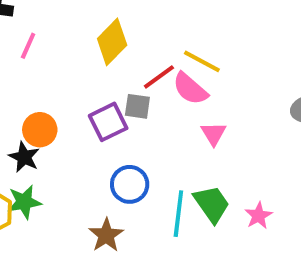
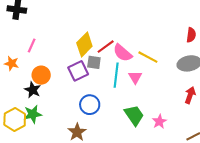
yellow diamond: (112, 42) -> (84, 44), moved
pink line: (28, 46) -> (32, 45), moved
yellow line: (202, 61) -> (148, 57), moved
cyan line: (178, 214) -> (116, 75), moved

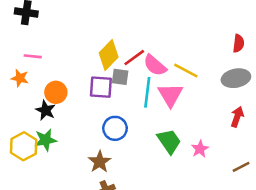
pink line: (32, 45) -> (33, 56), moved, turned 72
purple square: (78, 71) -> (101, 87), turned 30
pink triangle: (135, 77) -> (170, 95), size x1.5

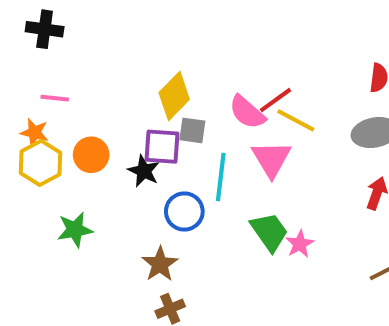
red line: (134, 58) -> (275, 100), moved
cyan line: (147, 92) -> (221, 177), moved
black star: (46, 110) -> (144, 171), moved
yellow hexagon: (24, 146) -> (41, 163), moved
pink star: (200, 149) -> (300, 244), moved

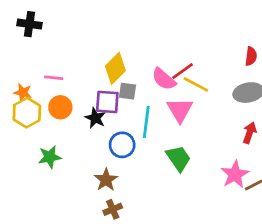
pink line: (55, 98) -> (54, 78), moved
pink star: (300, 244) -> (235, 174), moved, size x1.5

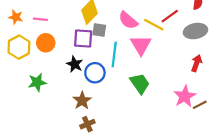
red line: (183, 71) -> (170, 16), moved
orange star: (23, 93) -> (16, 17), moved
black star: (95, 118) -> (75, 64), moved

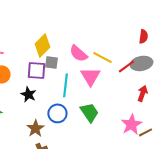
red line: (170, 16) -> (126, 66), moved
blue circle: (95, 73) -> (57, 113), moved

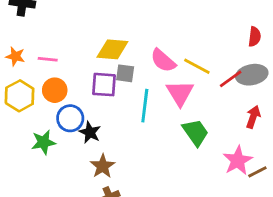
yellow diamond: (42, 45) -> (112, 49), turned 50
black star: (28, 94) -> (90, 132), moved
green trapezoid: (89, 112) -> (195, 132), moved
blue circle: (57, 113) -> (70, 118), moved

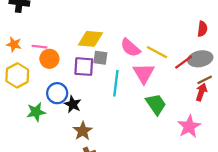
orange circle: (55, 90) -> (49, 59), moved
brown line: (257, 172) -> (205, 80), moved

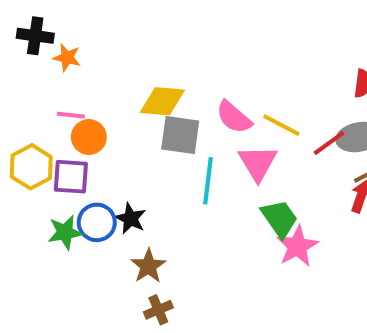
orange star: (14, 44) -> (67, 58), moved
gray square: (100, 58) -> (180, 135), size x1.5
purple square: (84, 67) -> (71, 177), moved
blue circle: (57, 93) -> (97, 222), moved
pink star: (189, 126) -> (297, 246), moved

